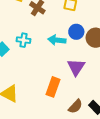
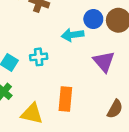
cyan cross: (24, 40) -> (39, 57), moved
orange rectangle: (53, 87) -> (65, 99), moved

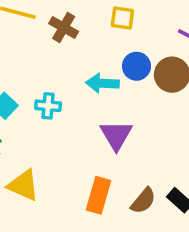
purple triangle: (104, 62) -> (116, 135), moved
orange rectangle: (65, 99) -> (98, 195), moved

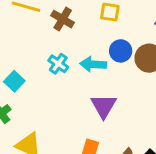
cyan cross: (48, 106) -> (58, 64), moved, turned 30

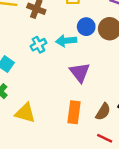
cyan cross: (58, 64) -> (38, 45), turned 35

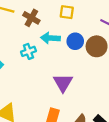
cyan arrow: (66, 41) -> (50, 38), moved

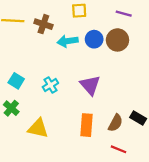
cyan cross: (28, 51) -> (50, 85), moved

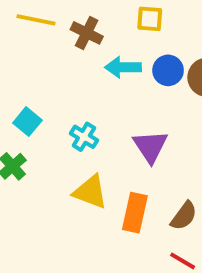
cyan cross: (50, 85) -> (84, 137), turned -35
yellow triangle: (38, 128) -> (90, 192), moved

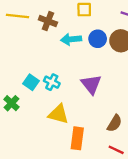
cyan square: (27, 122) -> (31, 82), moved
orange rectangle: (135, 213) -> (77, 138), moved

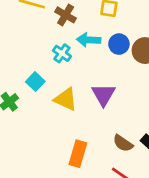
cyan cross: (52, 82) -> (62, 53), moved
yellow triangle: (58, 114) -> (66, 99), moved
brown semicircle: (114, 123) -> (123, 143), turned 84

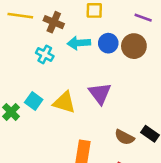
cyan cross: (62, 53) -> (45, 54), moved
cyan square: (35, 82) -> (34, 101), moved

